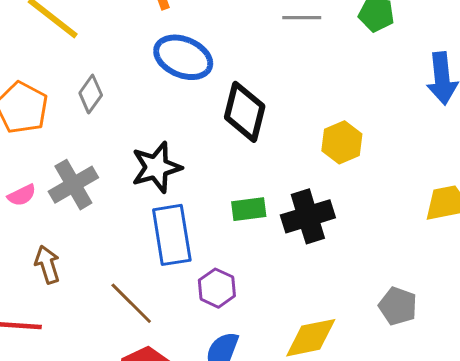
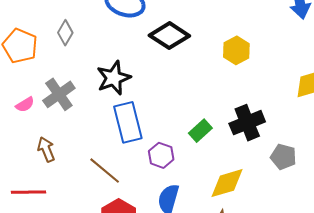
black diamond: (245, 112) -> (169, 36), turned -66
green rectangle: (249, 209) -> (200, 131), moved, turned -30
black cross: (308, 216) -> (247, 123), moved

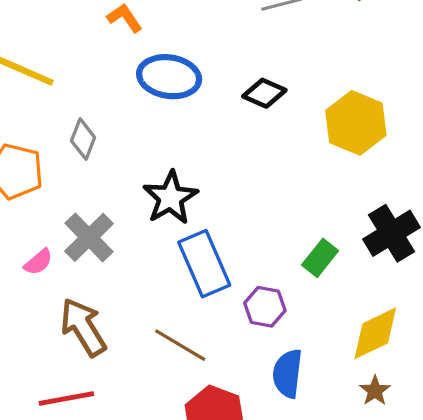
black diamond: (169, 36) -> (264, 93), moved, size x0.7
yellow hexagon: (236, 50) -> (356, 123), size x1.4
brown arrow: (46, 149) -> (83, 327), size x1.5

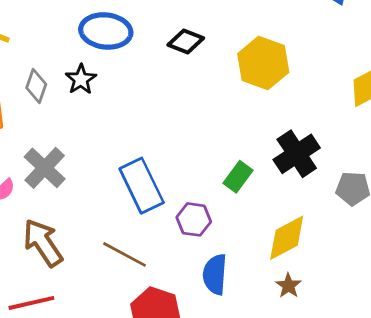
black star: (170, 198) -> (81, 79), moved, size x0.7

